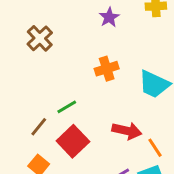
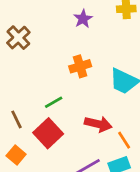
green line: (67, 107) -> (54, 102), moved
brown line: (39, 127) -> (17, 119), turned -66

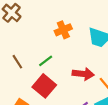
brown line: (17, 119) -> (17, 62), moved

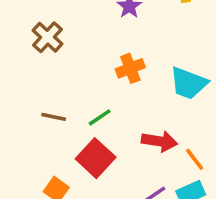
brown line: (17, 62) -> (54, 117), turned -48

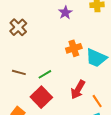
orange cross: (130, 68) -> (74, 48), moved
red arrow: (159, 141) -> (78, 90), turned 108

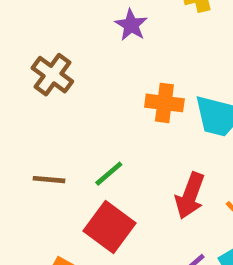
brown cross: (18, 27) -> (52, 75), moved
orange cross: (74, 48) -> (164, 103), turned 35

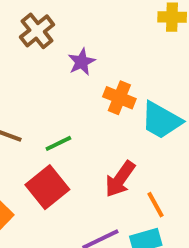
purple star: (131, 25) -> (82, 62), moved
brown cross: (52, 75) -> (37, 31), moved

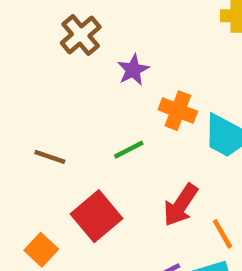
green line: (58, 143) -> (129, 150), moved

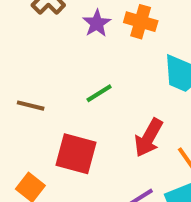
orange cross: (178, 111) -> (141, 22), moved
red square: (96, 216) -> (76, 154), turned -30

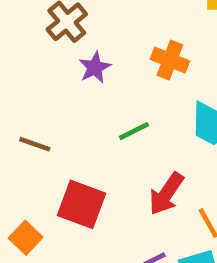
purple star: (97, 23) -> (95, 67), moved
green line: (99, 93) -> (134, 131), moved

